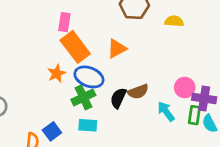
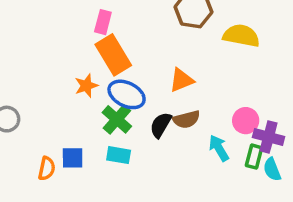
yellow semicircle: (174, 21) -> (241, 36), size x1.5
orange triangle: (117, 49) -> (182, 80), moved
green cross: (83, 97) -> (117, 119), turned -30
blue square: (52, 131) -> (73, 158), turned 30

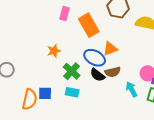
orange rectangle: (113, 55) -> (89, 25), moved
blue ellipse: (127, 94) -> (95, 58), moved
black semicircle: (161, 125) -> (97, 75), turned -84
orange semicircle: (47, 168) -> (30, 99), size x1.5

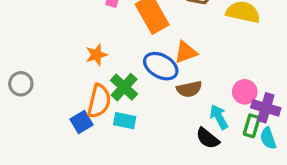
black semicircle: (97, 75) -> (208, 138), moved
blue square: (45, 93) -> (82, 122), turned -32
orange semicircle: (30, 99) -> (99, 101), moved

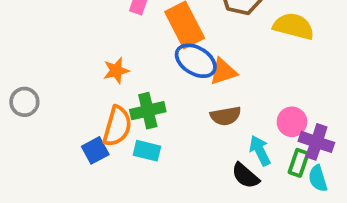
blue ellipse: (161, 66) -> (196, 61), moved
green cross: (124, 87) -> (148, 111), turned 32

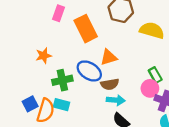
blue ellipse: (196, 61) -> (89, 71), moved
orange semicircle: (117, 126) -> (46, 111), moved
cyan arrow: (260, 151) -> (116, 100), moved, turned 120
green rectangle: (299, 163) -> (155, 75), moved, turned -49

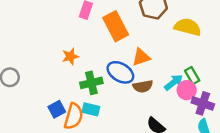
cyan arrow: (116, 100) -> (174, 82), moved, turned -42

